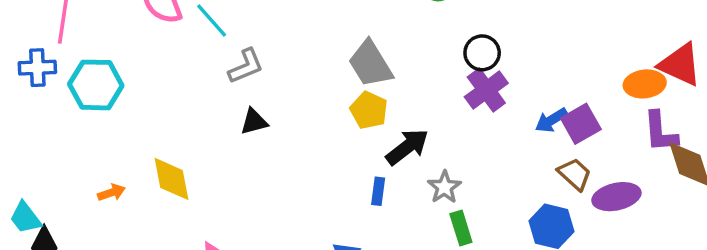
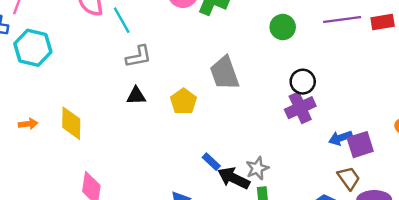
yellow pentagon: (369, 110) -> (183, 101), moved
black arrow: (407, 147) -> (234, 178), moved, turned -128
blue rectangle: (378, 191) -> (211, 162), turned -66

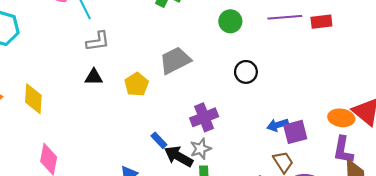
gray trapezoid: (224, 73) -> (175, 60), turned 80
purple cross: (300, 108) -> (204, 117), moved

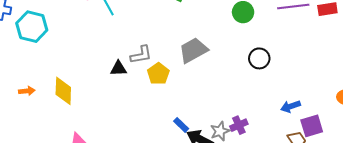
gray L-shape: (98, 41) -> (141, 55), moved
purple cross: (204, 117) -> (239, 125), moved, size x0.7
purple square: (295, 132) -> (312, 126), moved

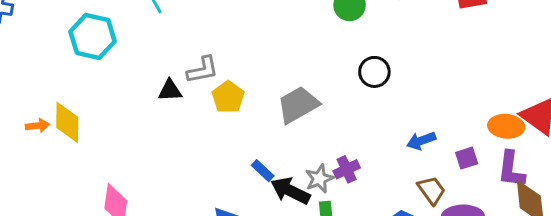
cyan hexagon: (32, 27) -> (93, 36), moved
gray trapezoid: (193, 50) -> (298, 105), moved
yellow diamond: (63, 91) -> (67, 122), moved
purple square: (312, 126) -> (467, 158), moved, size x0.7

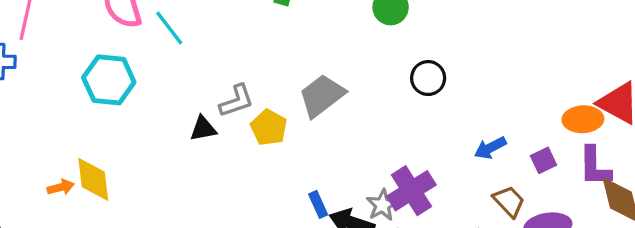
gray trapezoid: (298, 105) -> (322, 96), moved
purple cross: (347, 169) -> (411, 191), size x1.6
blue rectangle: (263, 171) -> (318, 204), turned 30

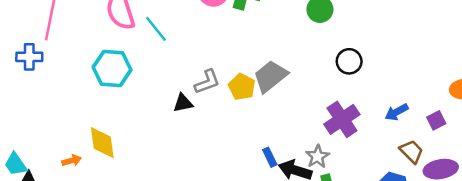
yellow pentagon: (269, 127) -> (242, 87), moved
orange arrow: (61, 187) -> (72, 161), moved
purple cross: (411, 191) -> (342, 119), moved

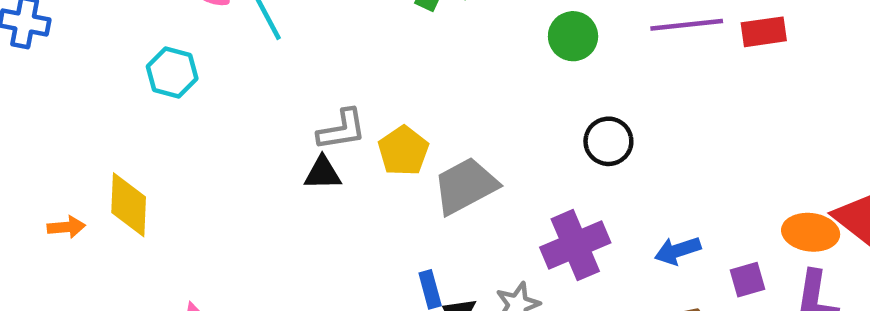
cyan hexagon: (112, 69) -> (172, 72), size x0.7
gray trapezoid: (271, 76) -> (466, 186), moved
black triangle: (183, 103) -> (323, 173), moved

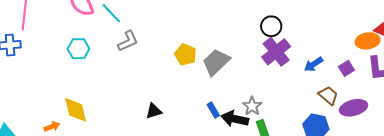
gray L-shape: (342, 130) -> (128, 41), moved
black triangle: (323, 173) -> (154, 111), moved
purple cross: (575, 245) -> (276, 52), moved

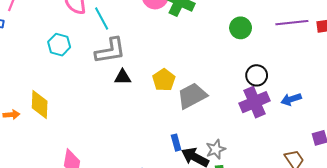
gray L-shape: (128, 41) -> (110, 51), size x1.4
blue arrow: (313, 64) -> (291, 99), moved
black triangle: (154, 111) -> (123, 77), moved

